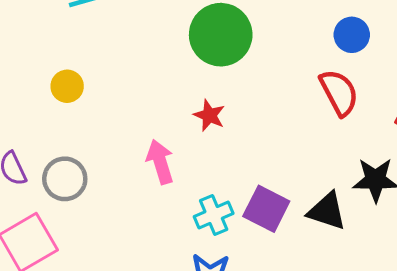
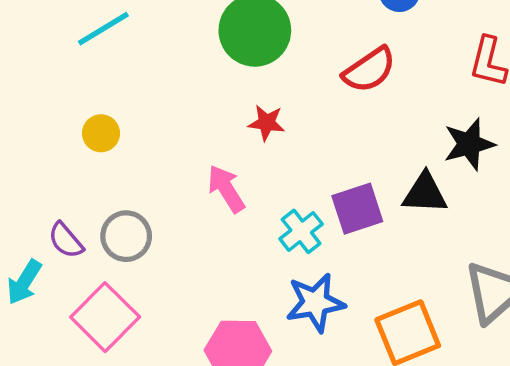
red semicircle: (339, 92) -> (369, 70), moved, turned 99
purple square: (266, 209) -> (357, 209), turned -30

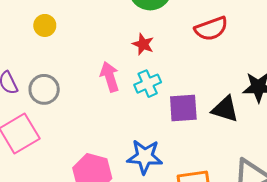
cyan cross: (301, 231) -> (148, 84), moved

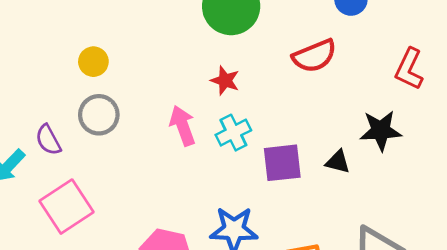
gray circle: (44, 89) -> (99, 115), moved
black triangle: (225, 109) -> (338, 162), size x0.7

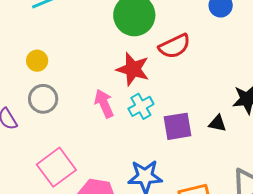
red semicircle: (314, 56) -> (175, 46), moved
red star: (225, 81) -> (133, 69), size x1.6
pink square: (66, 207) -> (56, 167), moved

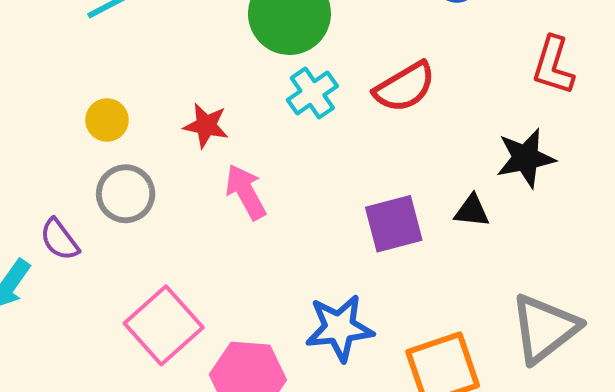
red semicircle: (175, 46) -> (405, 87), moved
red star: (133, 69) -> (206, 125), moved, size x0.7
cyan cross: (141, 106) -> (312, 93), moved

